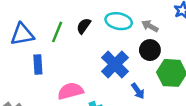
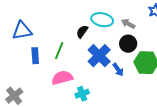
black semicircle: (84, 26) -> (82, 32), moved
green line: (57, 32) -> (59, 51), moved
blue arrow: (138, 91) -> (118, 70), moved

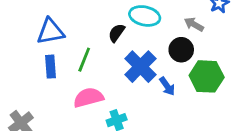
gray arrow: (128, 24) -> (194, 24), moved
blue triangle: (22, 31) -> (50, 31), moved

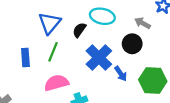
blue triangle: (50, 31) -> (50, 23), moved, turned -40
green hexagon: (207, 76) -> (153, 81), moved

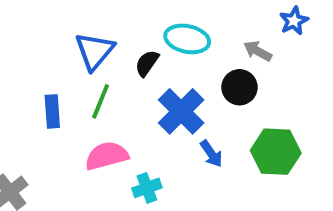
blue arrow: (121, 74) -> (211, 154), moved

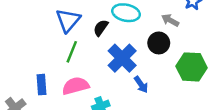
blue rectangle: (52, 111) -> (41, 85), moved
green hexagon: (276, 152) -> (192, 67), moved

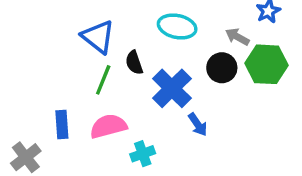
blue triangle: (68, 20) -> (98, 37), turned -32
black semicircle: (101, 28) -> (134, 63), moved, turned -54
green hexagon: (192, 67) -> (267, 64), moved

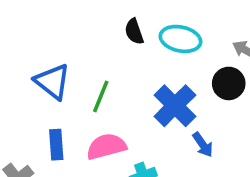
blue triangle: (98, 37) -> (53, 82), moved
black semicircle: (134, 63) -> (134, 32), moved

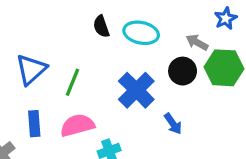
blue triangle: (53, 82) -> (31, 69), turned 40
blue arrow: (203, 145) -> (173, 124), moved

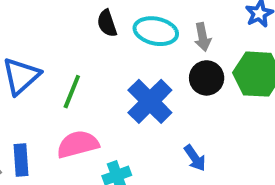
gray arrow: (197, 42) -> (203, 37), moved, turned -130
blue rectangle: (34, 124) -> (21, 160), moved
blue arrow: (173, 124) -> (195, 158), moved

